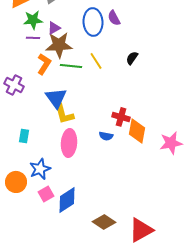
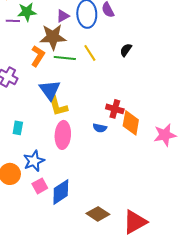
purple triangle: (54, 28) -> (63, 16), moved
purple line: (33, 38) -> (13, 21), moved

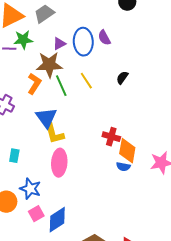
green line: (65, 58) -> (61, 86), turned 60
blue semicircle: (100, 128) -> (123, 167), moved
blue star: (34, 161) -> (30, 189), turned -30

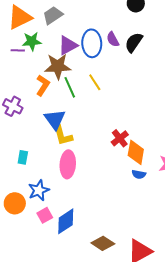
purple triangle: (59, 44) -> (68, 45), size x1.5
black semicircle: (122, 78) -> (134, 42), moved, size x1.5
red cross: (111, 137) -> (120, 138), turned 36
blue semicircle: (123, 167) -> (139, 174), moved
blue star: (30, 189) -> (39, 190), turned 30

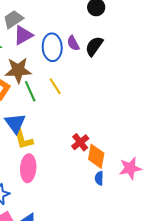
purple triangle: (68, 45) -> (23, 35), moved
blue semicircle: (139, 174) -> (99, 178), turned 80

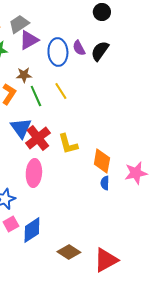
brown star: (18, 70) -> (24, 75), size x0.6
yellow L-shape: (23, 139) -> (68, 144), moved
red cross: (80, 142) -> (38, 138), moved, size x1.4

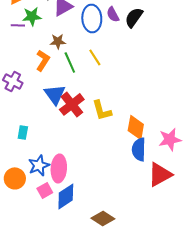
pink ellipse: (34, 173) -> (59, 168), moved
blue semicircle: (105, 183) -> (139, 149), size x1.6
red triangle: (106, 260) -> (160, 174), moved

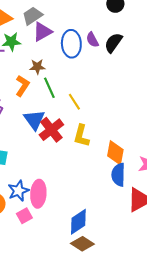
yellow line: (95, 57) -> (74, 102), moved
yellow L-shape: (102, 110) -> (81, 136), turned 30
blue diamond: (66, 196) -> (78, 222), moved

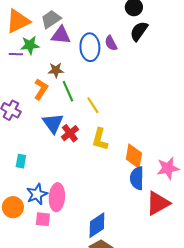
purple triangle: (42, 32) -> (61, 35), turned 35
black semicircle: (113, 43) -> (139, 31), moved
red cross: (51, 130) -> (70, 133), size x0.7
pink square: (24, 216) -> (43, 219), turned 35

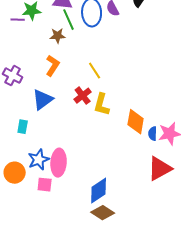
orange L-shape: (41, 89) -> (53, 66), moved
green line: (68, 91) -> (69, 20), moved
blue triangle: (53, 123) -> (43, 100), moved, turned 30
red cross: (70, 133) -> (83, 96), moved
blue semicircle: (137, 178) -> (153, 134), moved, size x0.6

